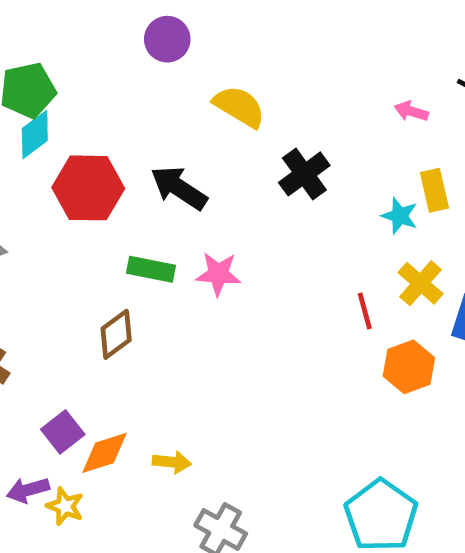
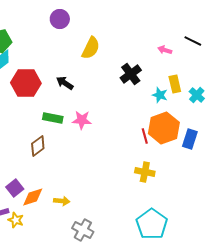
yellow semicircle: (239, 107) -> (91, 48), turned 85
black cross: (304, 174) -> (131, 74), moved
black arrow: (179, 188) -> (65, 83), size x0.7
yellow cross: (421, 283) -> (145, 172), moved, turned -30
orange hexagon: (409, 367) -> (164, 128), moved, size x1.4

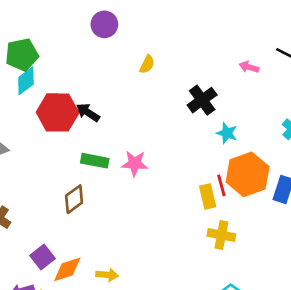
yellow semicircle: (91, 48) -> (147, 64), size x0.6
black arrow: (65, 83) -> (88, 112), moved
yellow rectangle: (175, 84) -> (208, 196), moved
cyan star: (160, 95) -> (227, 133), moved

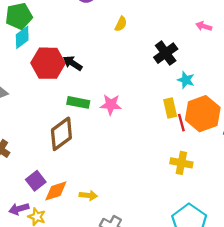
yellow rectangle: (208, 196) -> (170, 108), moved
brown diamond: (74, 199) -> (61, 134), size x1.4

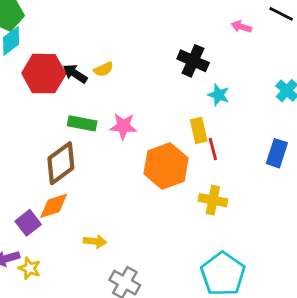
yellow semicircle: (121, 24) -> (103, 69), moved, turned 40
black cross: (166, 53) -> (193, 61), turned -30
orange hexagon: (203, 114) -> (166, 166), moved
orange diamond: (56, 191) -> (54, 206), moved

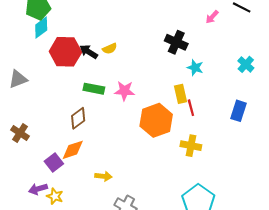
pink arrow: (241, 27) -> (212, 17), turned -64
brown diamond: (61, 163) -> (78, 118), size x0.7

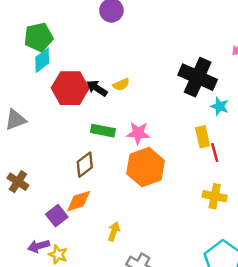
black cross: (176, 42) -> (198, 77), size x1.4
orange hexagon: (156, 120) -> (145, 167), moved
yellow arrow: (103, 176) -> (114, 231), turned -77

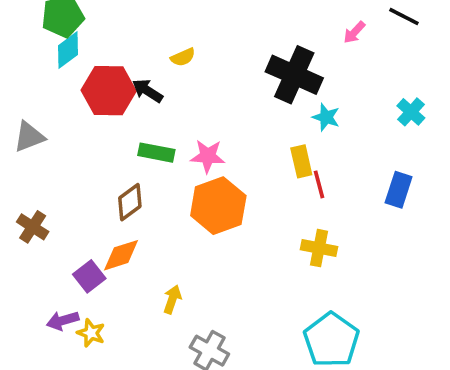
yellow semicircle: (121, 84) -> (183, 57), moved

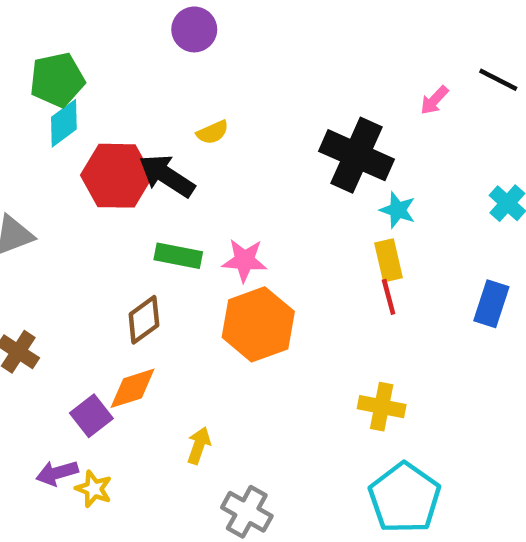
black arrow: (148, 91) -> (167, 176), size x1.4
yellow rectangle: (301, 161) -> (389, 260), moved
yellow cross: (319, 248) -> (382, 407), moved

